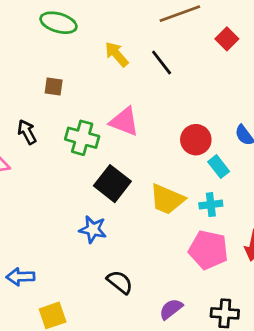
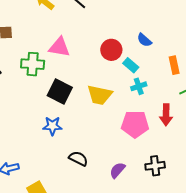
cyan cross: (211, 205) -> (139, 86), moved

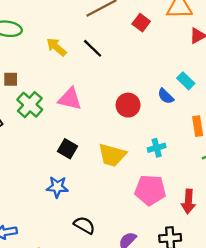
green cross: (33, 64) -> (30, 105), moved, turned 35
cyan rectangle: (131, 65) -> (186, 81), moved
black square: (60, 92) -> (68, 149), size x0.7
red arrow: (166, 115) -> (188, 201), moved

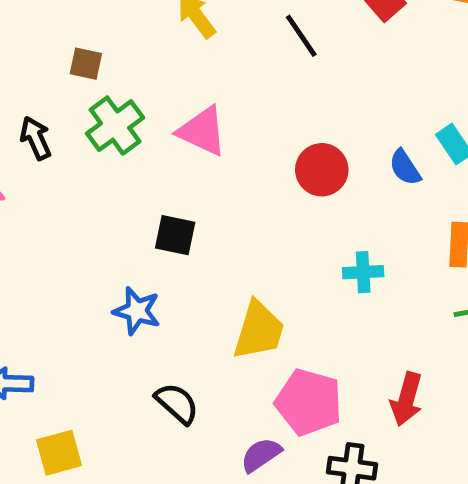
black line: (93, 48) -> (301, 36), moved
black square: (68, 149) -> (175, 235), turned -30
yellow trapezoid: (112, 155) -> (259, 330), moved, turned -100
pink pentagon: (150, 190) -> (309, 402), moved

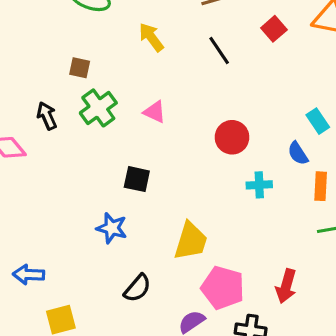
pink triangle: (202, 131) -> (155, 112), size x0.7
blue semicircle: (405, 167) -> (298, 153), moved
cyan cross: (363, 272) -> (259, 185), moved
black semicircle: (177, 403) -> (137, 288), turned 88

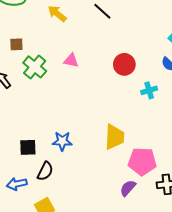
black square: (137, 179) -> (28, 147), moved
black semicircle: (137, 288) -> (45, 171), moved

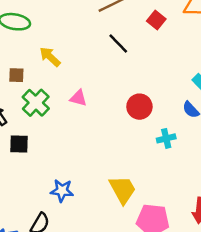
yellow arrow: (57, 14) -> (50, 57), moved
yellow trapezoid: (114, 137) -> (123, 190), turned -36
black square: (28, 147) -> (19, 144), moved

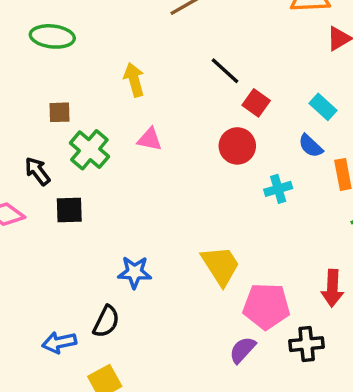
red square: (156, 20) -> (256, 103), moved
black line: (118, 43) -> (225, 71), moved
yellow arrow: (50, 57) -> (134, 80), moved, turned 35

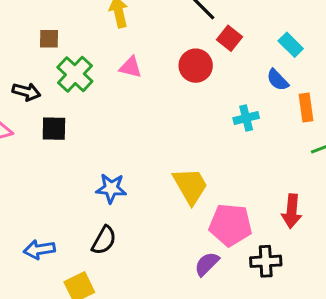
red circle: (237, 146) -> (196, 66), moved
black arrow: (37, 171) -> (26, 92), turned 140
black semicircle: (106, 322) -> (104, 240), moved

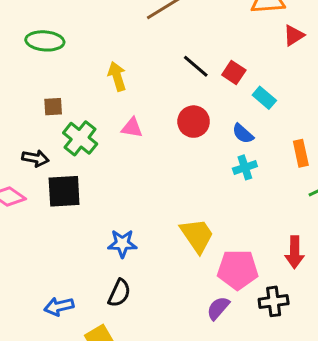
red square: (230, 38) -> (234, 72), moved
cyan rectangle: (291, 45) -> (264, 98), moved
blue semicircle: (278, 80) -> (243, 134), moved
black square: (54, 129) -> (64, 191), size x1.4

